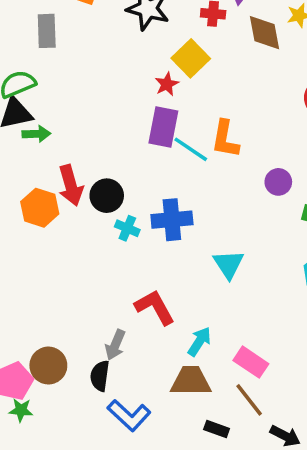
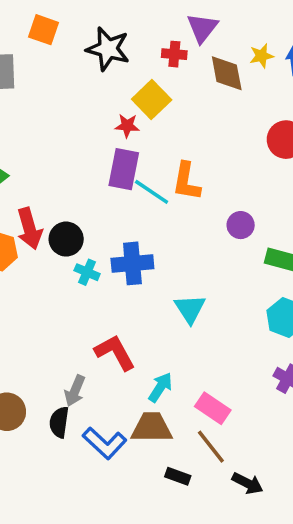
red star: (167, 84) -> (127, 126), turned 30
blue L-shape: (129, 415) -> (105, 443), moved

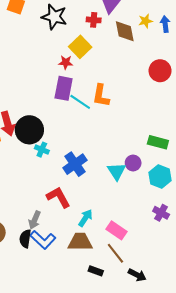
purple circle: (241, 225) -> (133, 163), moved
black circle: (66, 239) -> (29, 130), size x1.4
blue cross: (132, 263) -> (75, 164), moved, turned -30
cyan triangle: (190, 309) -> (116, 171), moved
blue L-shape: (105, 443) -> (43, 240), moved

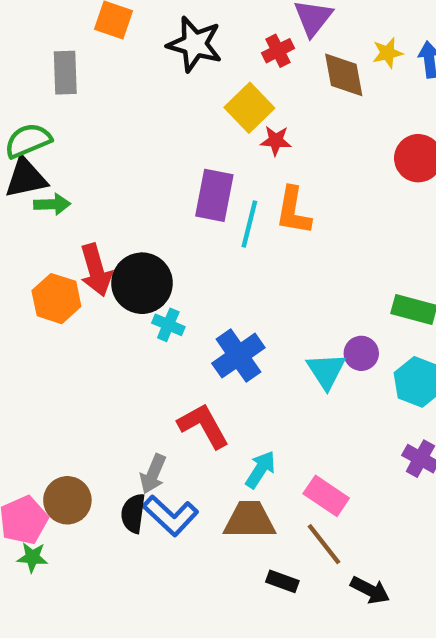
red cross: (94, 20) -> (278, 51), turned -32
red star: (66, 62) -> (276, 141), moved
cyan line: (80, 102) -> (249, 224), turned 70

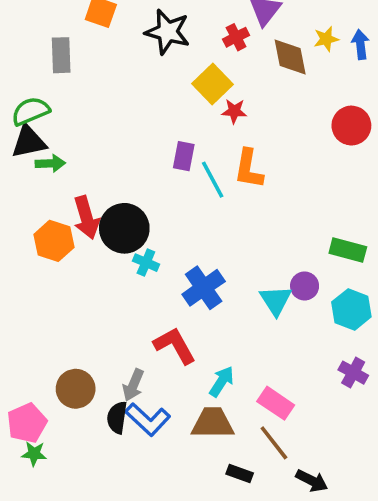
purple rectangle: (214, 195) -> (184, 156), size x0.7
cyan line: (249, 224) -> (213, 180), turned -42
brown circle: (67, 500) -> (76, 389), moved

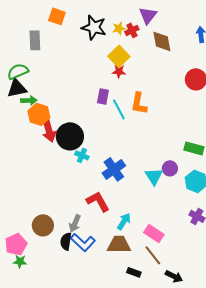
yellow star: (326, 39) -> (119, 28), moved
red star: (234, 111) -> (119, 71), moved
orange hexagon: (54, 241) -> (39, 114), moved

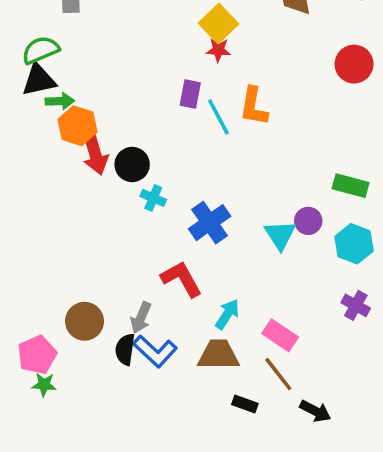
black circle: (70, 136) -> (132, 164), size x0.7

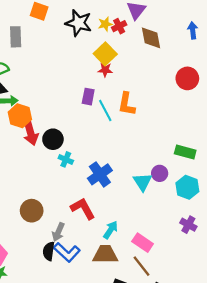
brown circle: (85, 321) -> (32, 211), moved

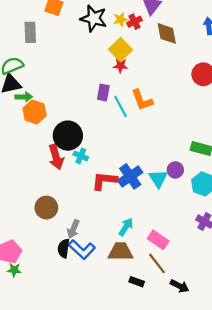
orange L-shape: (127, 104) -> (142, 100), turned -30
red arrow: (31, 133) -> (56, 157), moved
black circle: (53, 139) -> (68, 136), size x1.4
blue cross: (100, 174) -> (130, 176), moved
red L-shape: (83, 209) -> (104, 181), moved, turned -55

